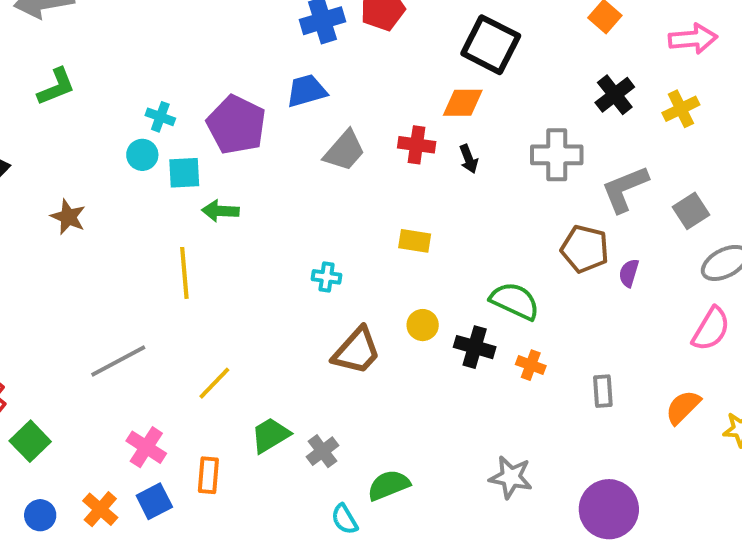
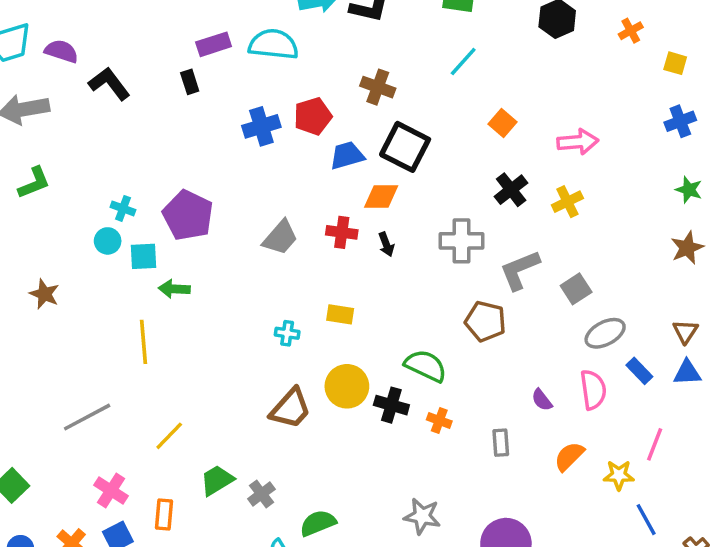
blue trapezoid: (306, 91) -> (347, 155), moved
purple semicircle: (629, 273) -> (542, 400), moved, turned -55
cyan cross: (327, 277) -> (287, 333), moved
yellow circle: (423, 325) -> (347, 386), size x1.6
pink semicircle: (711, 329) -> (593, 390), turned -39

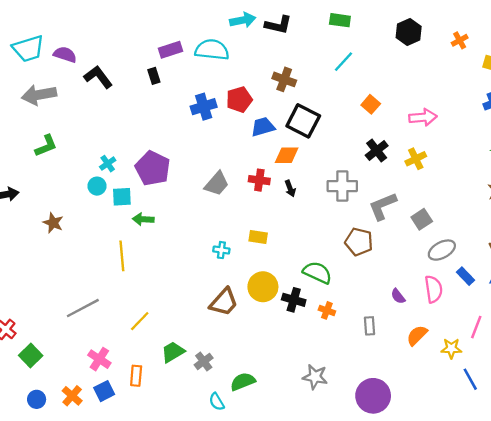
cyan cross: (123, 208) -> (108, 164), turned 35

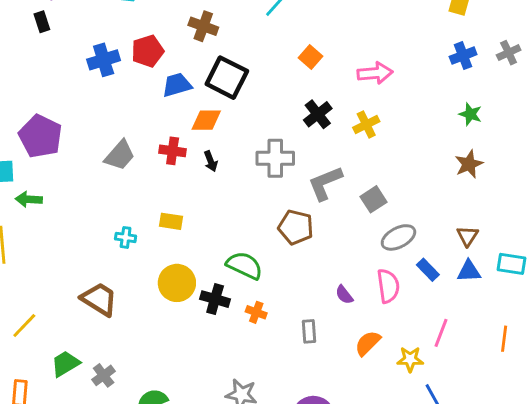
brown trapezoid: (224, 302) -> (99, 299), moved, turned -100

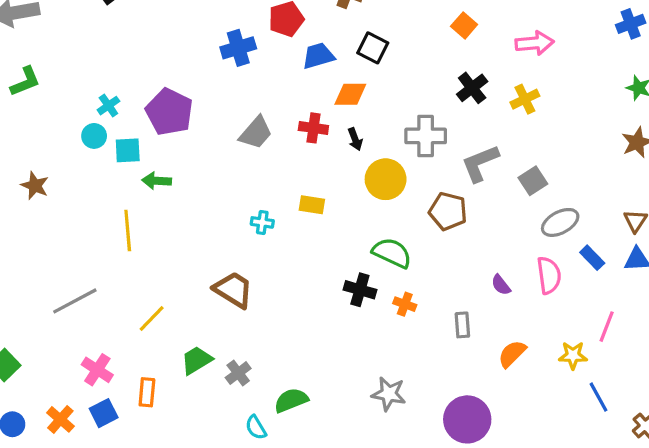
blue cross: (104, 60) -> (238, 48), moved
black square: (227, 78) -> (373, 48), size x0.7
yellow circle: (177, 283) -> (386, 179), moved
orange semicircle: (368, 343) -> (512, 354), moved

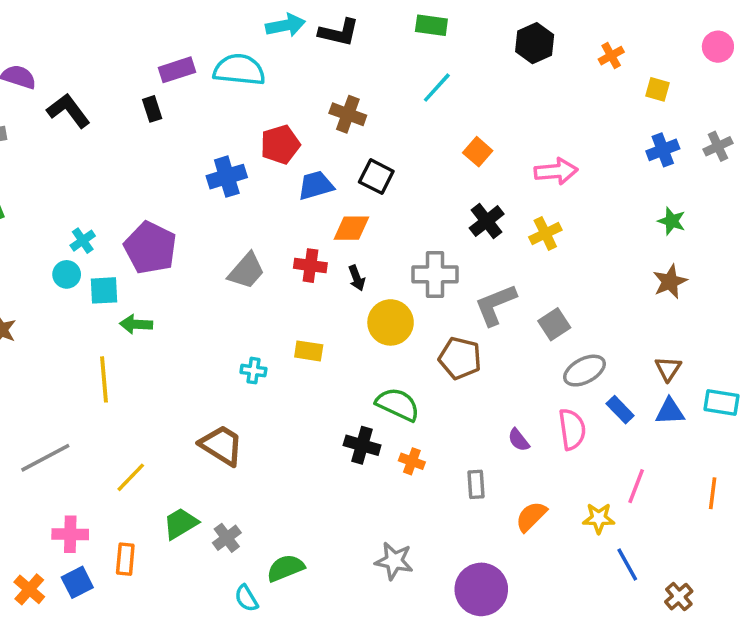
pink cross: (97, 370) -> (70, 534), turned -32

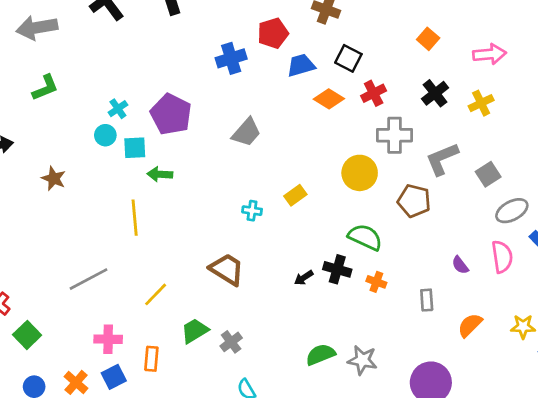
orange diamond: (351, 228) -> (329, 99), turned 32
red cross: (310, 266) -> (374, 93), moved, turned -35
black arrow: (357, 278) -> (304, 278), moved, turned 78
yellow rectangle: (309, 351) -> (295, 195), turned -45
green semicircle: (286, 568) -> (320, 355), moved

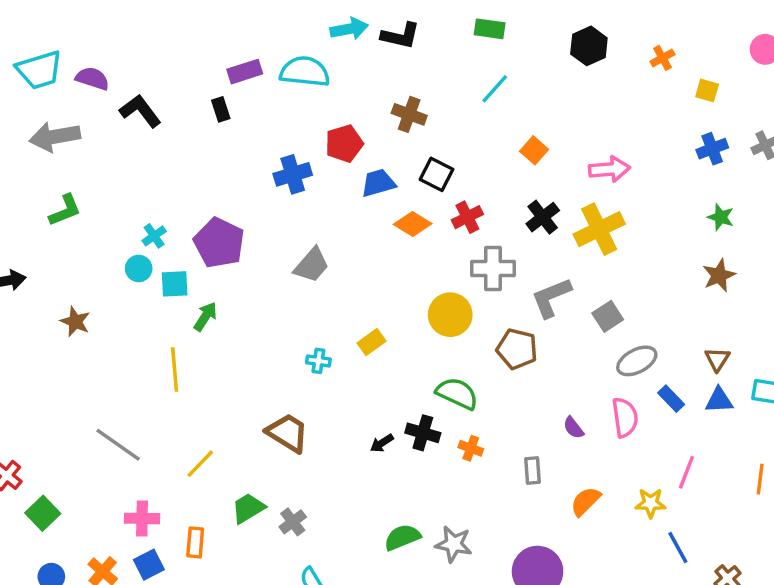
yellow cross: (481, 103) -> (599, 229), size x1.6
green arrow: (160, 174) -> (205, 316), turned 120
gray line: (89, 279) -> (118, 445), turned 63

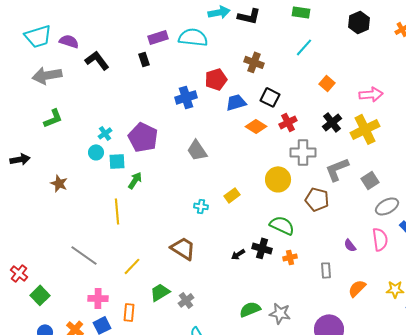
gray trapezoid: (312, 265) -> (197, 150), turned 105
orange cross: (471, 448) -> (290, 257), turned -32

